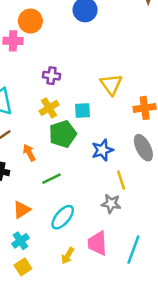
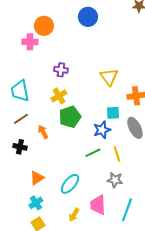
cyan square: (83, 110) -> (113, 113), moved
green line: (51, 179) -> (93, 153), moved
gray star: (111, 204) -> (115, 180), moved

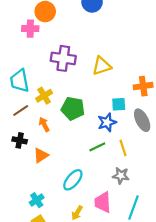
purple cross: (61, 70) -> (63, 58), size x1.6
yellow triangle: (109, 77) -> (102, 66), moved, turned 48
yellow cross: (59, 96) -> (44, 96), moved
green pentagon: (70, 117) -> (73, 108), turned 30
orange triangle: (37, 178) -> (41, 155), moved

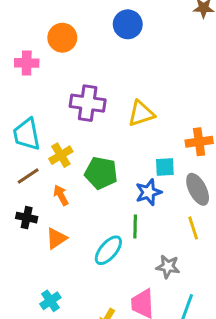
pink cross: (30, 29) -> (27, 63), moved
green line: (97, 147) -> (135, 226), turned -63
yellow line: (123, 148) -> (193, 228), moved
cyan ellipse: (73, 180) -> (108, 250), moved

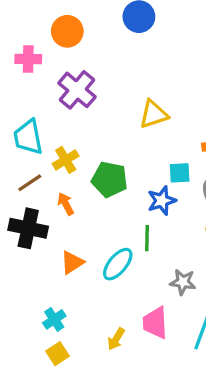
purple cross: (88, 103) -> (77, 90), moved, turned 32
black cross: (27, 218) -> (28, 228), size x1.6
orange triangle: (56, 238) -> (72, 262), moved

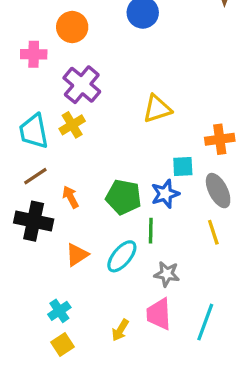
yellow cross: (66, 160) -> (72, 125), moved
green pentagon: (110, 179) -> (123, 197), moved
gray star: (183, 282) -> (167, 274), moved

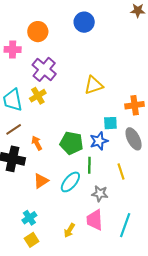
yellow line: (213, 232) -> (121, 171), moved

